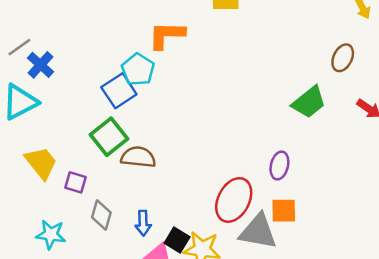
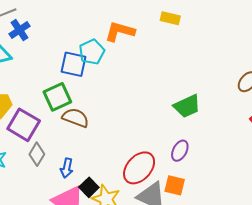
blue square: (119, 91) -> (74, 64), turned 32
green trapezoid: (309, 102) -> (187, 106), moved
purple square: (75, 182) -> (24, 125), size x1.8

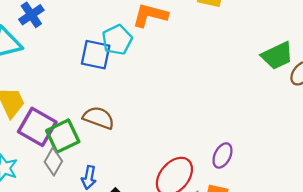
green square: (57, 97) -> (63, 136), moved
green trapezoid: (187, 106) -> (277, 56), moved

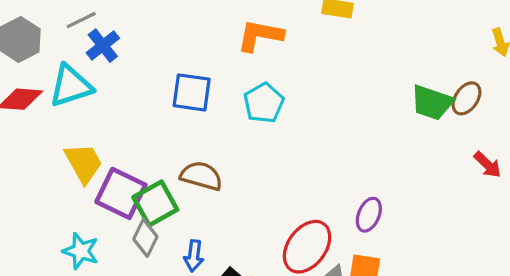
cyan pentagon: (117, 40) -> (264, 103), moved
green trapezoid: (277, 56) -> (432, 103), moved, turned 48

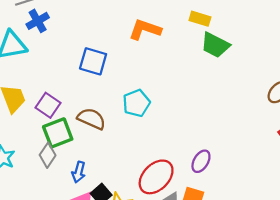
cyan pentagon: (264, 103) -> (136, 103), moved
green trapezoid: (432, 103) -> (215, 45), moved
purple square: (121, 193) -> (48, 105), moved, size x0.7

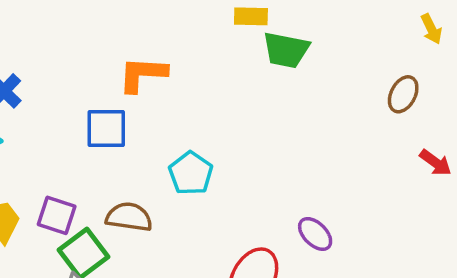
orange L-shape: (145, 29) -> (143, 74), moved
purple ellipse: (201, 161) -> (315, 234), turned -60

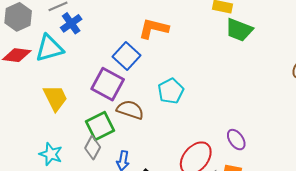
blue square: (106, 128) -> (127, 56), turned 32
purple square: (57, 215) -> (108, 84), moved, size x1.4

